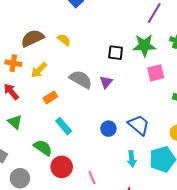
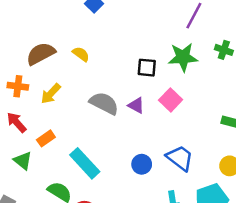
pink square: (156, 73) -> (171, 100), moved, turned -30
purple triangle: (106, 82) -> (136, 105), turned -40
orange rectangle: (50, 97) -> (46, 138), moved
cyan rectangle: (64, 126) -> (85, 163), size x1.4

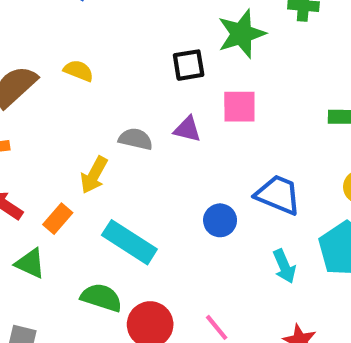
yellow arrow: (51, 94) -> (94, 175), moved
pink square: (171, 100) -> (239, 107), turned -30
gray semicircle: (104, 103) -> (136, 139), size x0.7

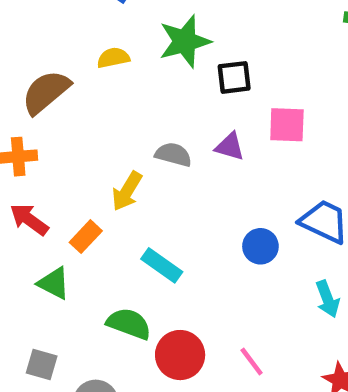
green star: (242, 34) -> (185, 41), moved
yellow semicircle: (79, 71) -> (113, 58), moved, turned -36
cyan rectangle: (129, 242) -> (162, 265), size x0.7

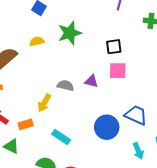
black square: (234, 77) -> (114, 47), moved
orange rectangle: (86, 237) -> (26, 124), turned 32
blue circle: (260, 246) -> (107, 127), size x1.5

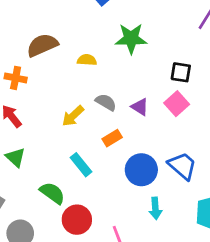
yellow semicircle: (37, 41) -> (87, 60), moved
pink square: (118, 71) -> (177, 104), turned 30
orange rectangle: (26, 124) -> (112, 138), moved, turned -32
cyan arrow: (138, 151) -> (155, 208), moved

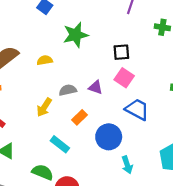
gray semicircle: (106, 102) -> (68, 90), turned -30
blue trapezoid: (182, 166) -> (137, 109), moved

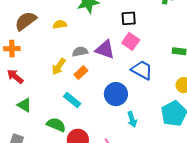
purple triangle: (96, 87) -> (105, 49), size x1.5
orange rectangle: (79, 117) -> (81, 73), moved

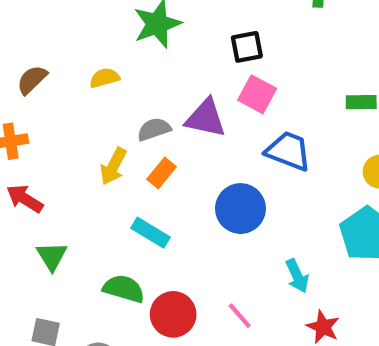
brown semicircle: (26, 21) -> (32, 80), size x0.7
green triangle: (24, 105) -> (52, 256), turned 35
cyan arrow: (132, 119) -> (297, 276), moved

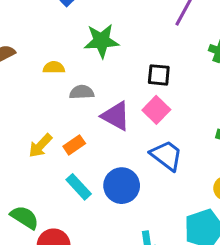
gray semicircle: (154, 129) -> (82, 92), moved
yellow arrow: (113, 166) -> (40, 146), moved
cyan rectangle: (150, 233) -> (79, 187), moved

